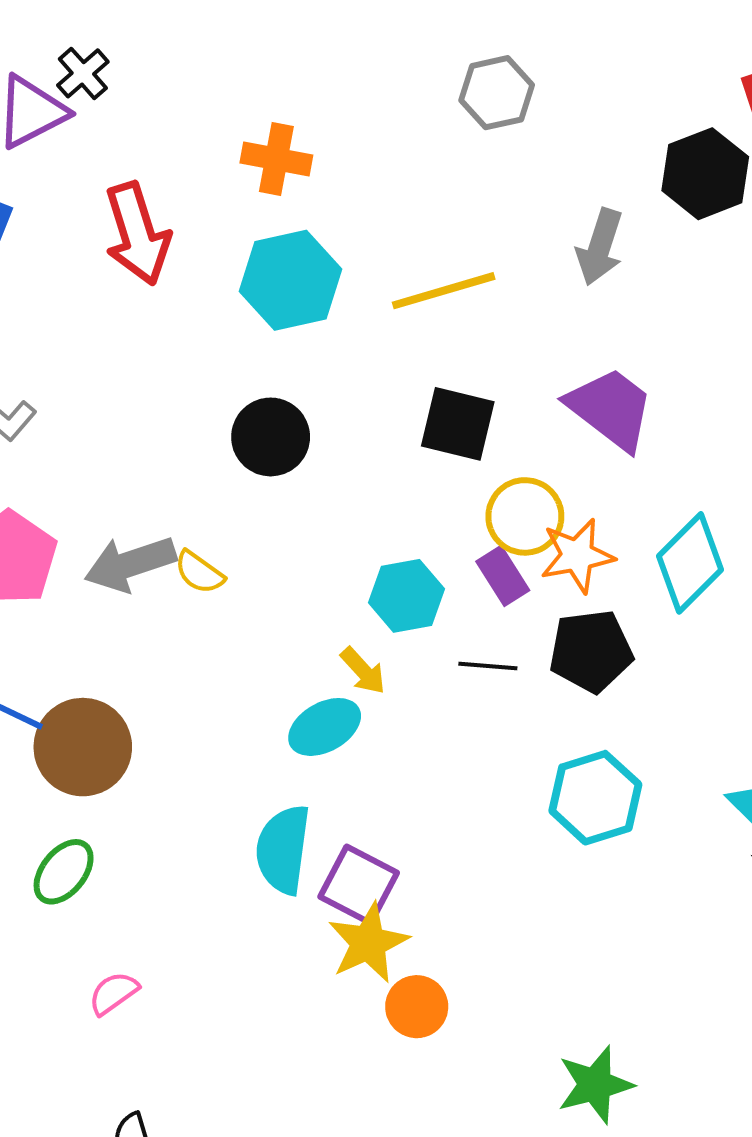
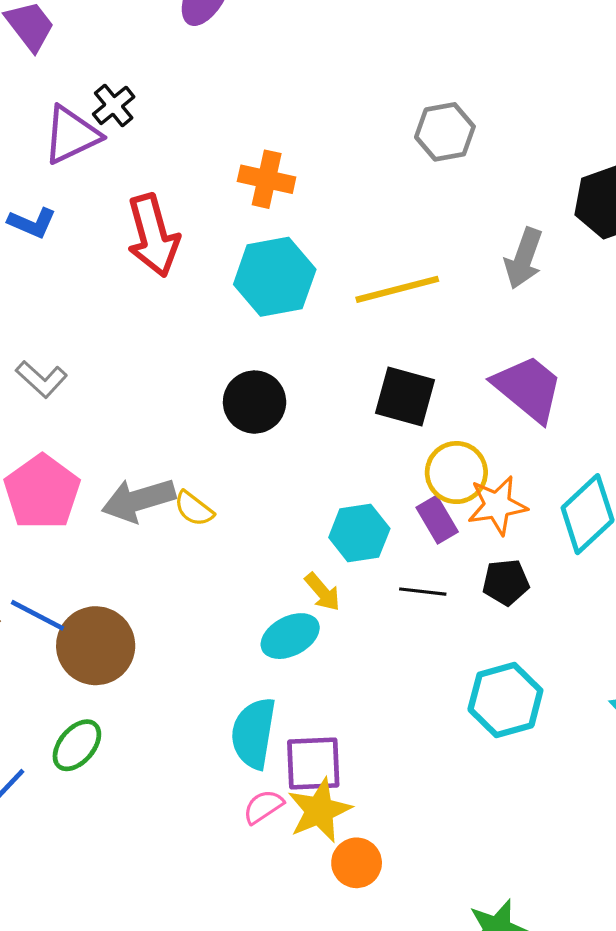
black pentagon: (591, 651) -> (506, 582), size x0.7
purple square: (359, 885) -> (313, 763), turned -32
pink semicircle: (114, 993) -> (263, 807), moved

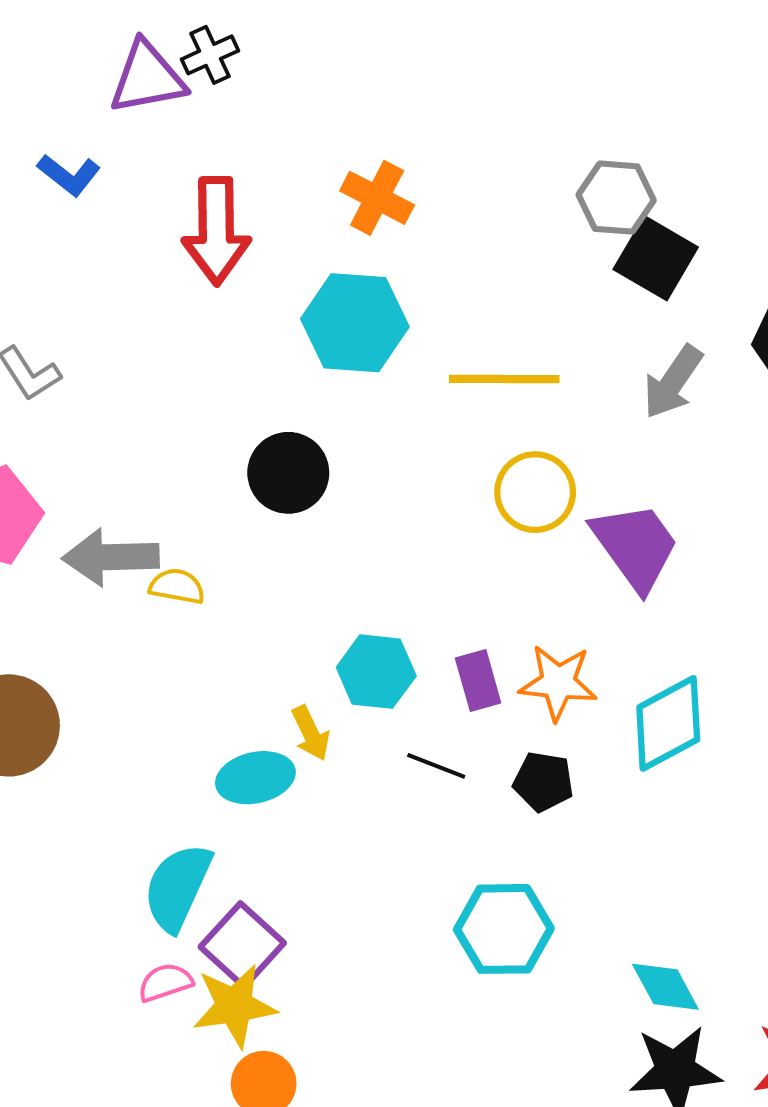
black square: (405, 397) -> (656, 258), moved
yellow circle: (456, 473) -> (535, 492), moved
yellow semicircle: (194, 509) -> (177, 586), turned 138
purple square: (313, 763) -> (242, 945), turned 30

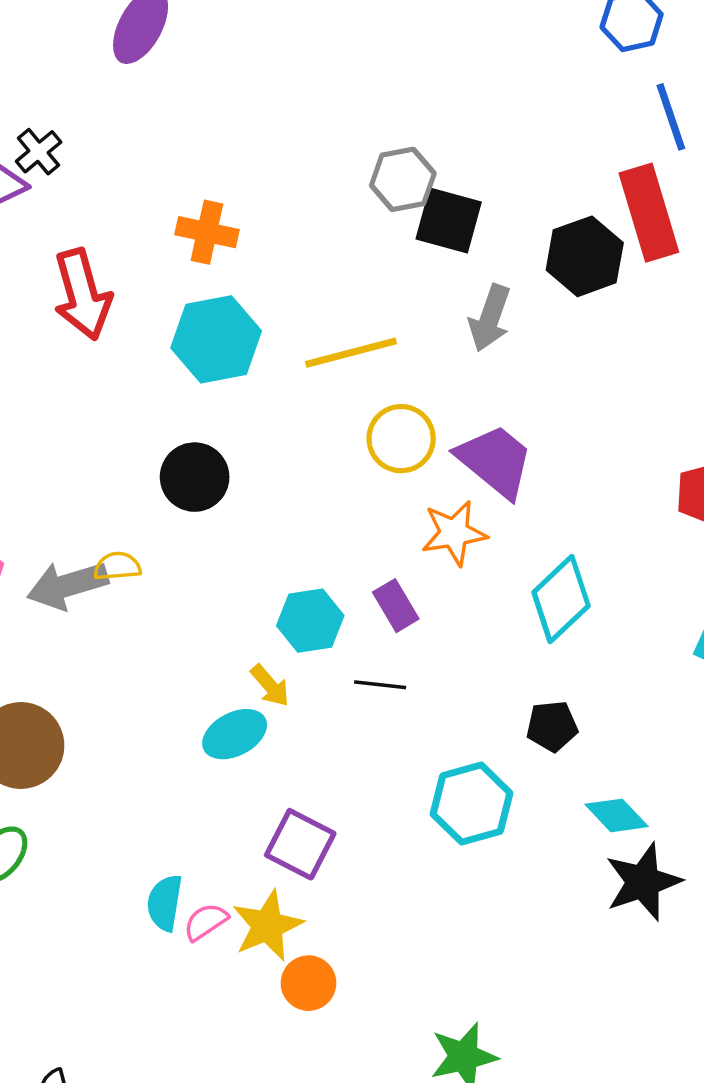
yellow semicircle: (177, 586) -> (117, 566), moved
orange star: (558, 683) -> (454, 533), moved
black pentagon: (543, 782) -> (552, 726), moved
cyan semicircle: (178, 887) -> (165, 903), moved, size x0.7
purple square: (242, 945) -> (300, 844), moved

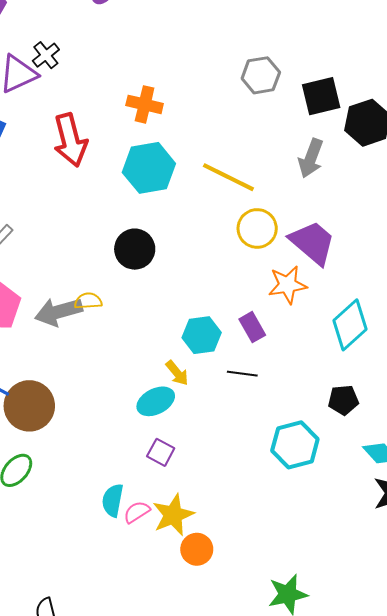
black square: (449, 220) -> (321, 96), moved, turned -30
yellow line: (351, 353) -> (228, 177), turned 40
purple square: (300, 844) -> (161, 452), moved, size x0.7

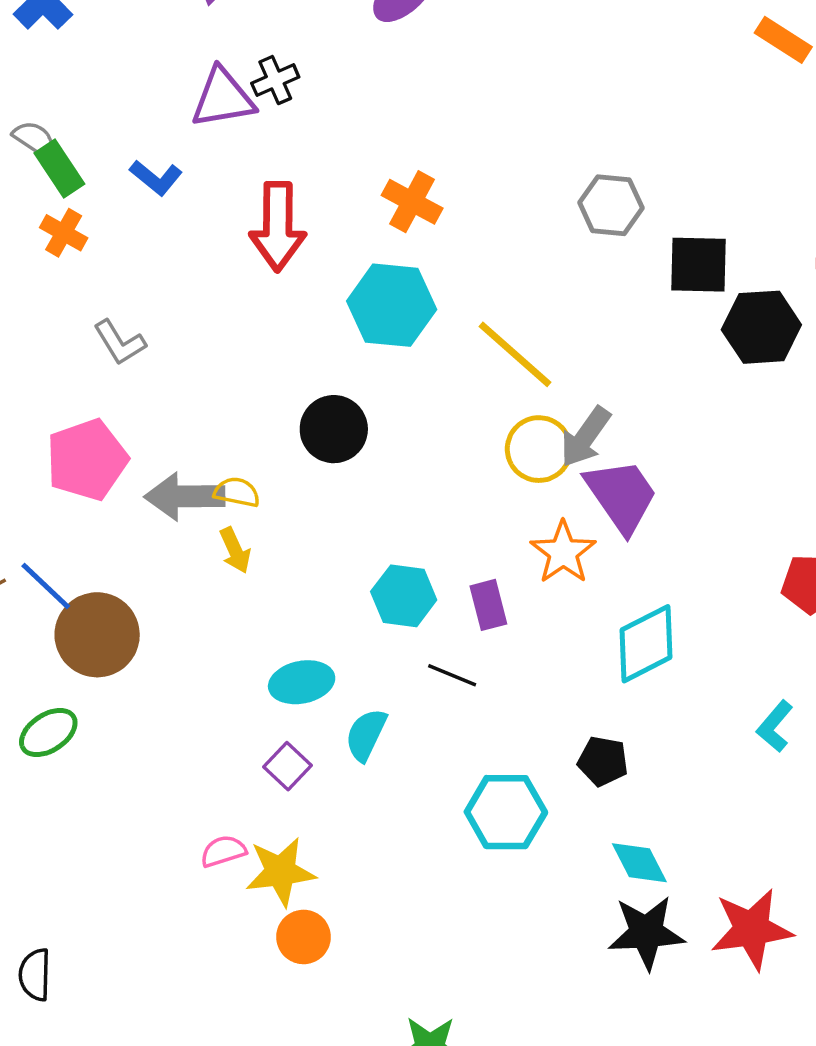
gray arrow: (311, 158) -> (585, 437), moved
orange star: (287, 285) -> (563, 552), turned 30
yellow arrow: (177, 373) -> (235, 550), moved
cyan semicircle: (113, 500) -> (366, 735), moved

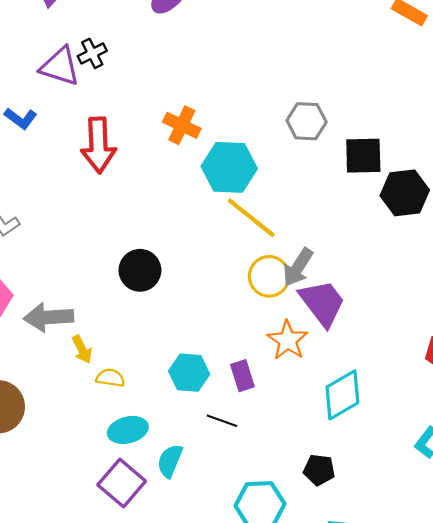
purple triangle: (223, 98) -> (60, 66), turned 30
cyan hexagon: (392, 305) -> (229, 167), moved
yellow semicircle: (237, 492) -> (110, 378), moved
purple square: (287, 766) -> (122, 483), size x1.6

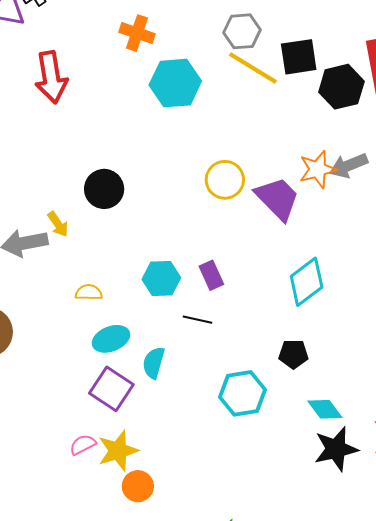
orange cross: (182, 125) -> (137, 33), moved
yellow line: (251, 218) -> (253, 68), moved
gray arrow: (298, 267) -> (349, 166), moved, turned 42
orange star: (288, 340) -> (318, 169), moved, turned 30
yellow arrow: (82, 349) -> (58, 224), moved

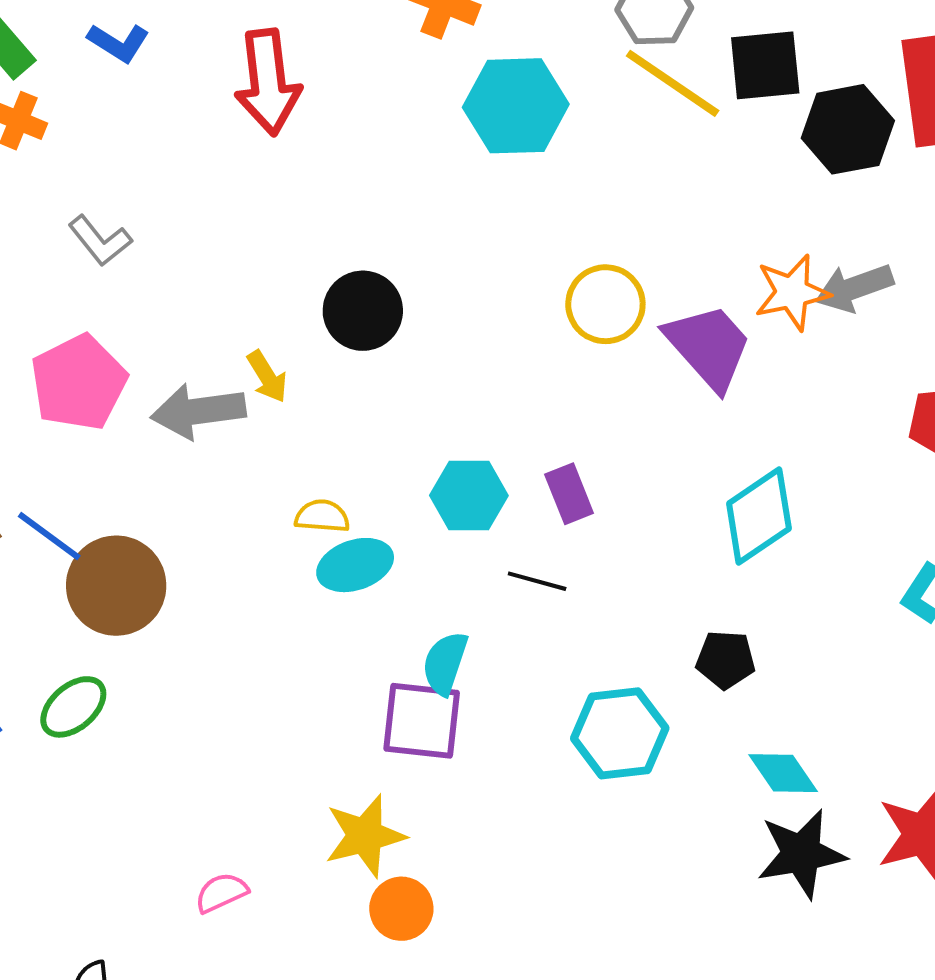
cyan ellipse: (111, 339) -> (355, 565), moved
purple square: (111, 389) -> (422, 721), moved, turned -30
pink semicircle: (83, 445) -> (221, 893), moved

